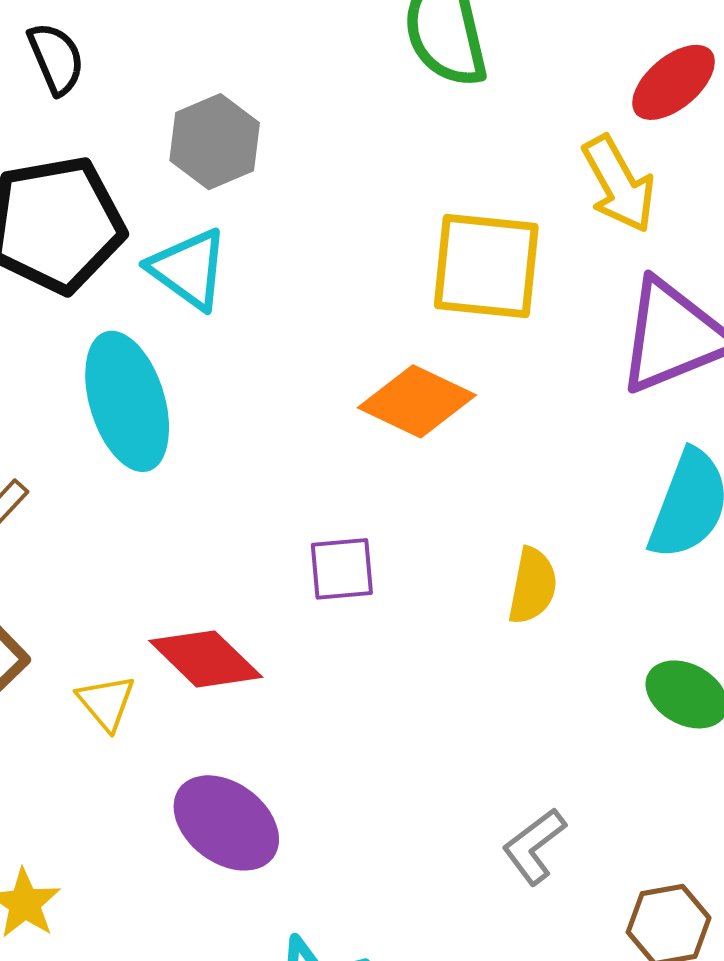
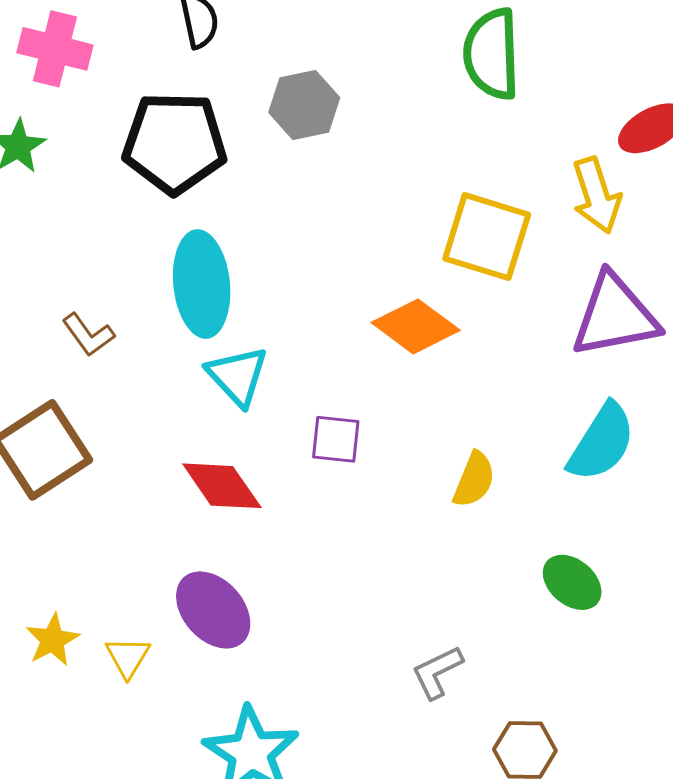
cyan triangle: (189, 269) -> (238, 376), moved
yellow triangle: (106, 702) -> (128, 657), moved

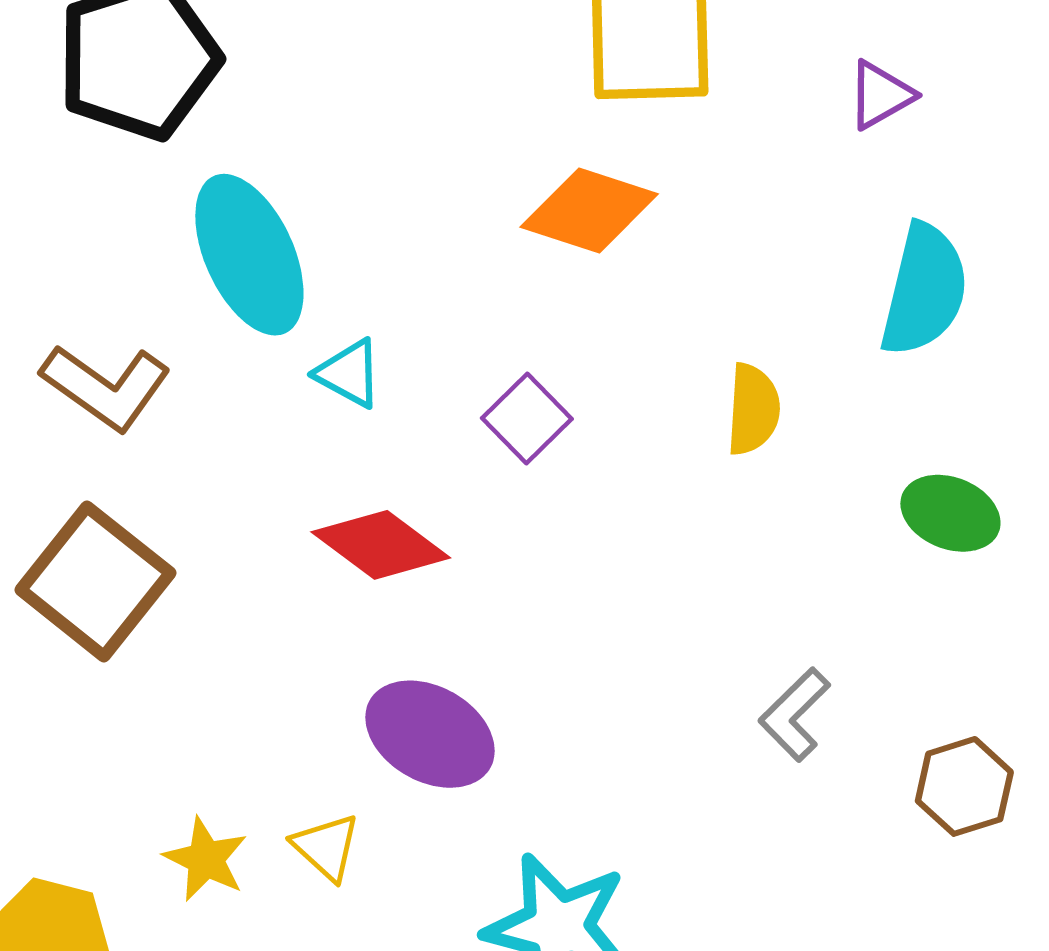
purple triangle: (615, 316) -> (880, 95), size x0.5
brown L-shape: (88, 335) -> (106, 387), size x1.5
cyan triangle: (238, 376) -> (349, 373), size x0.7
purple square: (336, 439) -> (527, 418), turned -32

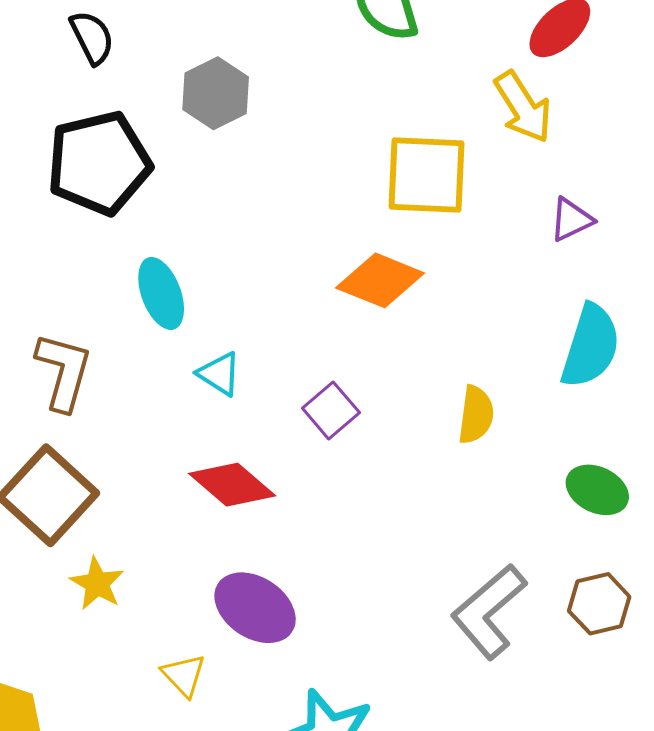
cyan ellipse: (249, 255) -> (161, 293), size x0.7
brown L-shape: (106, 387) -> (64, 372), turned -114
gray L-shape: (795, 715) -> (489, 611), size x1.6
brown hexagon: (964, 786) -> (599, 604), moved
yellow star: (206, 859) -> (97, 583), moved

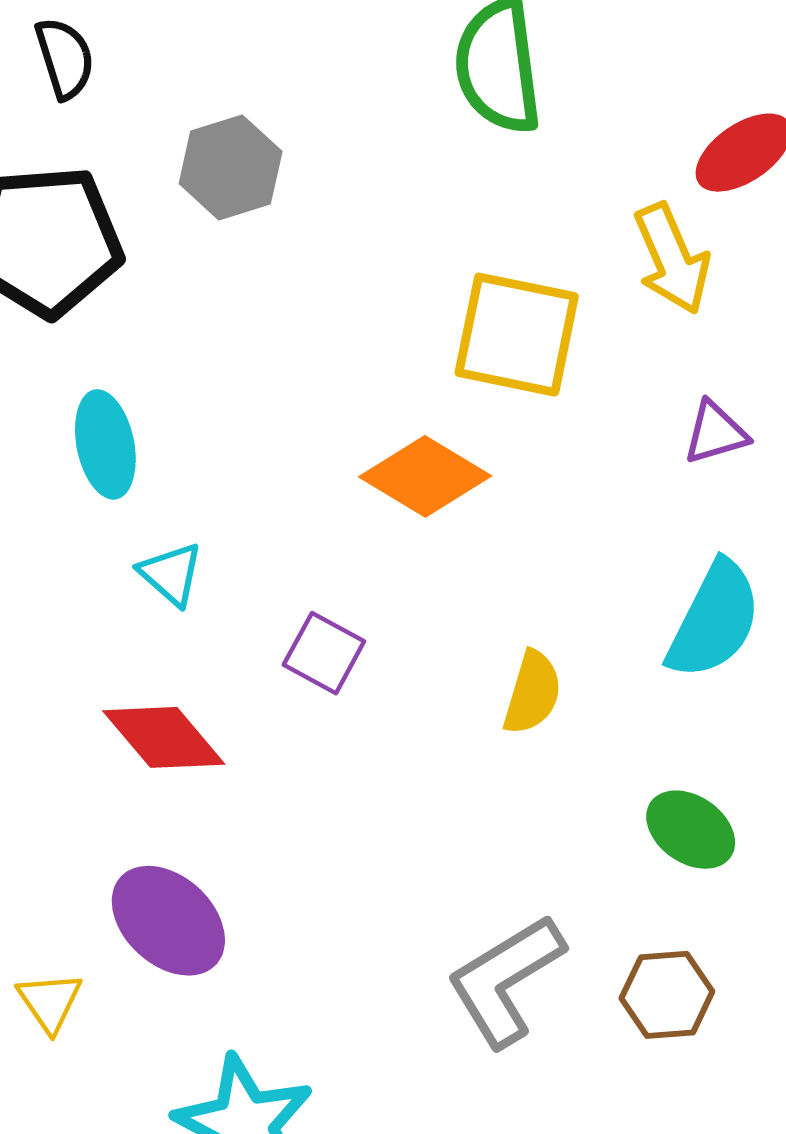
purple square: (331, 410) -> (324, 653), turned -30

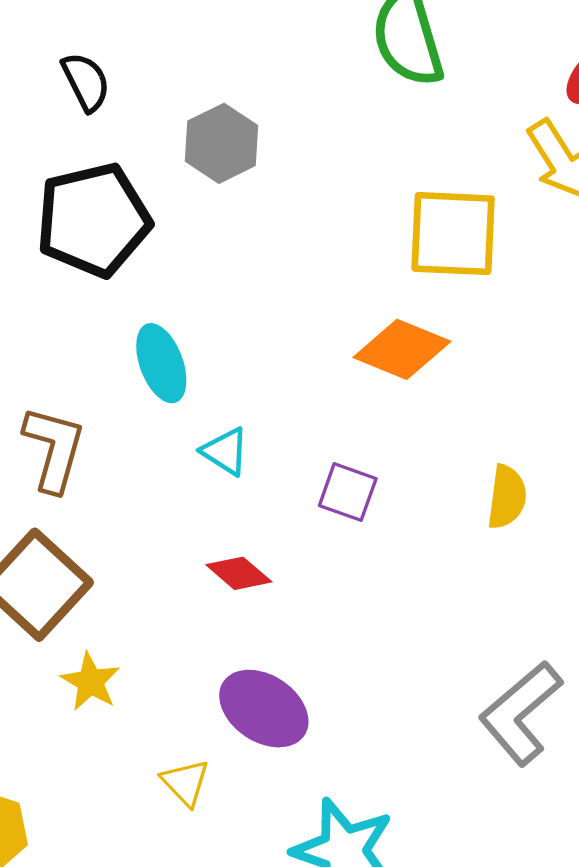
red diamond: (164, 737) -> (239, 573), size x0.7

